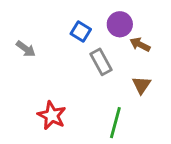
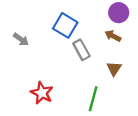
purple circle: (120, 24) -> (119, 13), moved
blue square: (81, 31) -> (65, 25), size x1.5

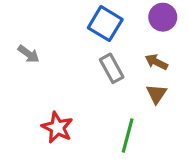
blue square: (65, 25) -> (105, 24), moved
brown arrow: (113, 36) -> (156, 62), moved

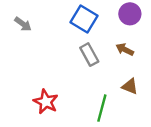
gray arrow: (28, 54) -> (23, 24), moved
brown triangle: (156, 94) -> (130, 86), moved, turned -42

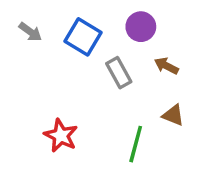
purple circle: (130, 14) -> (141, 27), moved
blue square: (84, 19) -> (83, 37), moved

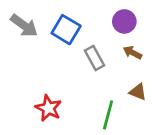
purple circle: (141, 27) -> (124, 21), moved
gray arrow: (30, 32) -> (24, 25), size x1.5

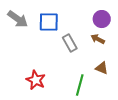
purple circle: (124, 21) -> (102, 19), moved
blue square: (66, 30) -> (49, 22), turned -30

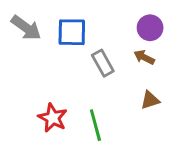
brown triangle: (102, 68) -> (150, 100), turned -40
green line: (80, 85) -> (95, 125), moved, turned -30

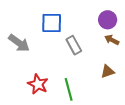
gray arrow: (26, 28) -> (19, 43), moved
brown arrow: (144, 57) -> (112, 40), moved

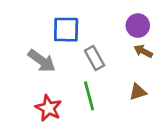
gray arrow: (19, 43) -> (42, 61), moved
green line: (69, 89) -> (89, 96), moved

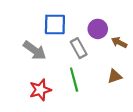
purple circle: (138, 26) -> (98, 29), moved
red star: (48, 108) -> (40, 90), turned 30

